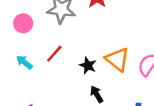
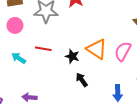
red line: (54, 54) -> (43, 49), turned 63

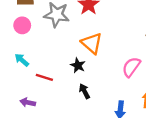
red line: (43, 49) -> (44, 77), moved
orange triangle: (97, 49) -> (92, 43), moved

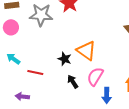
orange triangle: (92, 43) -> (86, 51), moved
pink semicircle: (131, 67) -> (95, 76), moved

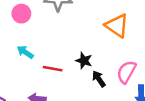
orange triangle: (86, 51) -> (117, 26), moved
black star: (65, 59) -> (84, 61), moved

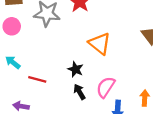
black star: (84, 61) -> (76, 69), moved

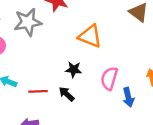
black arrow: (80, 92) -> (67, 94), moved

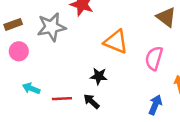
pink semicircle: (109, 78) -> (154, 58), moved
blue arrow: (128, 97) -> (155, 105), turned -144

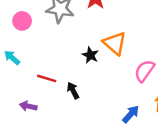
black star: (99, 76) -> (90, 55), moved
cyan arrow: (31, 88) -> (12, 58), moved

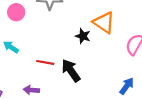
black arrow: (73, 90) -> (71, 71), size x1.5

